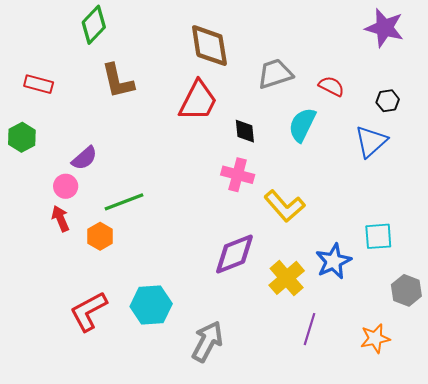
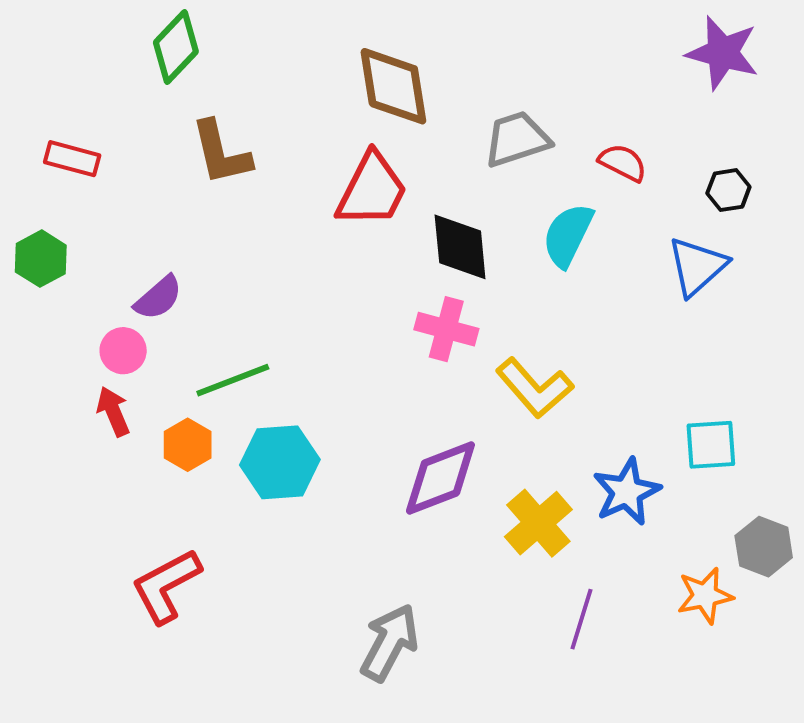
black diamond: (245, 131) -> (460, 247), size x1.5
cyan hexagon: (151, 305) -> (280, 462), moved
orange star: (375, 338) -> (705, 596), moved

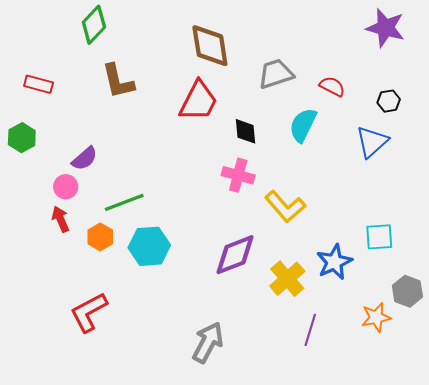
black diamond: (460, 247) -> (245, 131), size x0.7

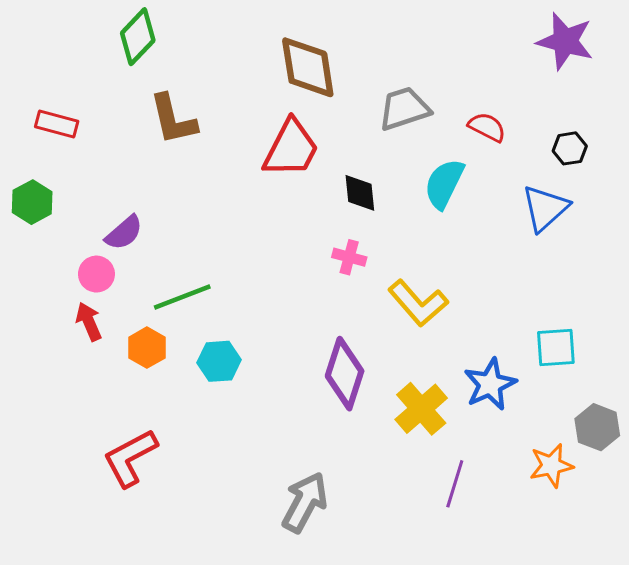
pink cross: (238, 175) -> (349, 257), size x0.7
cyan hexagon: (149, 246) -> (219, 361), size x0.7
purple diamond: (235, 255) -> (345, 374), turned -51

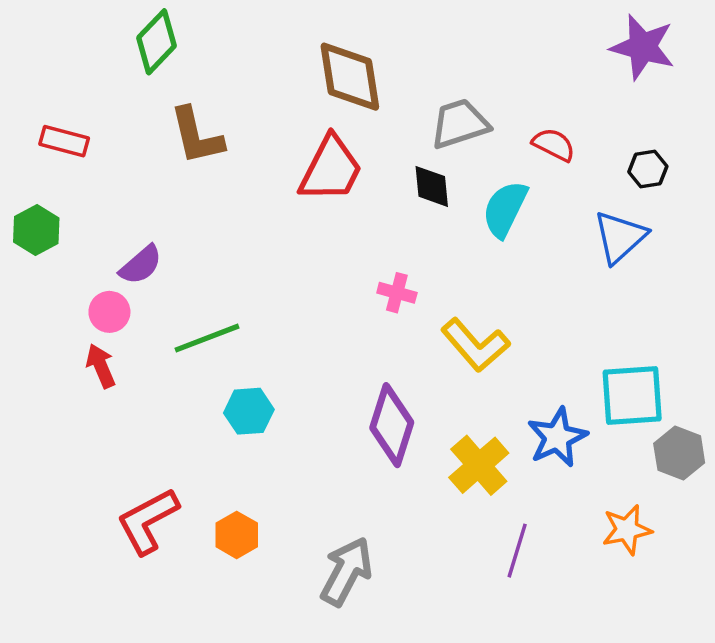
black diamond: (360, 193) -> (432, 186), moved
orange hexagon: (147, 348) -> (237, 535), moved
cyan square: (556, 348) -> (632, 396), size x1.4
gray hexagon: (597, 427) -> (679, 453), moved

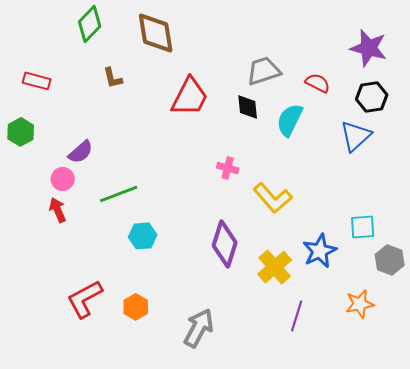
purple star: (643, 47) -> (369, 48), moved
brown diamond: (350, 77) -> (156, 33), moved
brown L-shape: (197, 136) -> (113, 78), size x0.6
black hexagon: (648, 169) -> (372, 97), size x1.4
cyan square: (632, 396) -> (363, 227), size x0.7

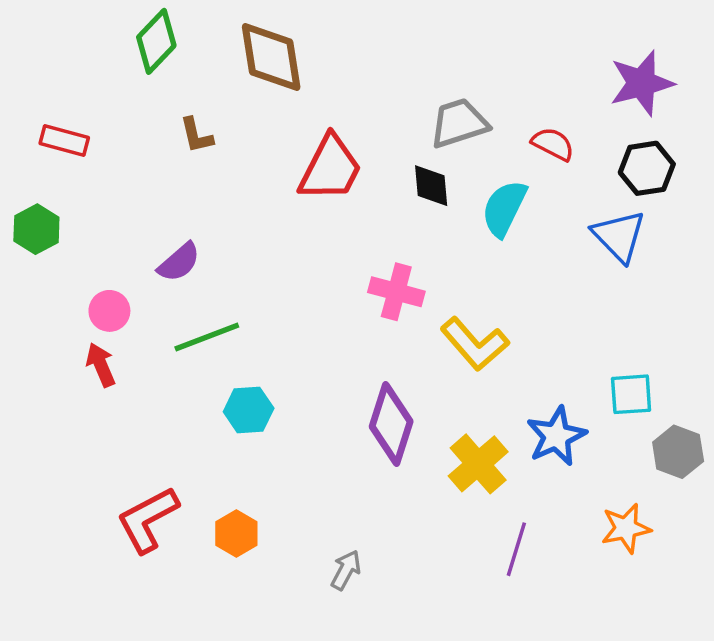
purple star: (369, 48) -> (642, 83), turned -30
blue triangle: (356, 136) -> (619, 236), turned -32
purple semicircle: (81, 152) -> (179, 262), moved
pink cross: (228, 168) -> (396, 292), size x1.4
gray arrow: (199, 328) -> (346, 570), size x0.6

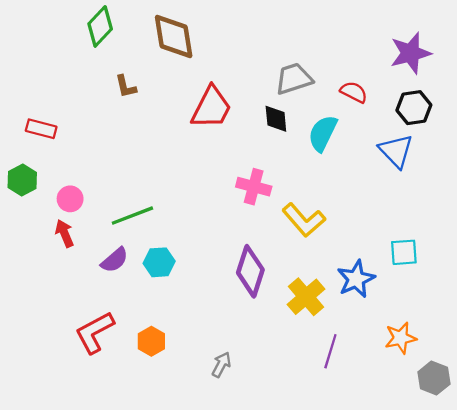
red rectangle: (64, 140) -> (41, 129), moved
green hexagon: (36, 229) -> (22, 180), moved
purple semicircle: (179, 262) -> (115, 260), moved
gray hexagon: (678, 452) -> (434, 378), moved

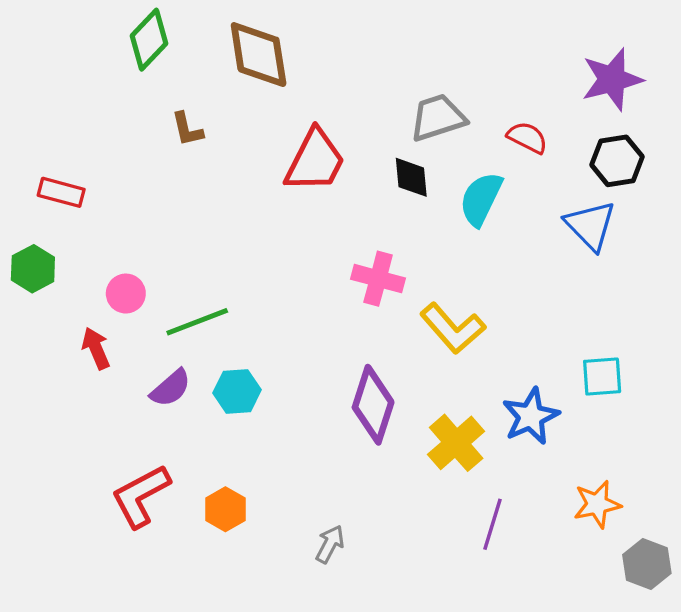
pink circle: (70, 199) -> (126, 294), moved

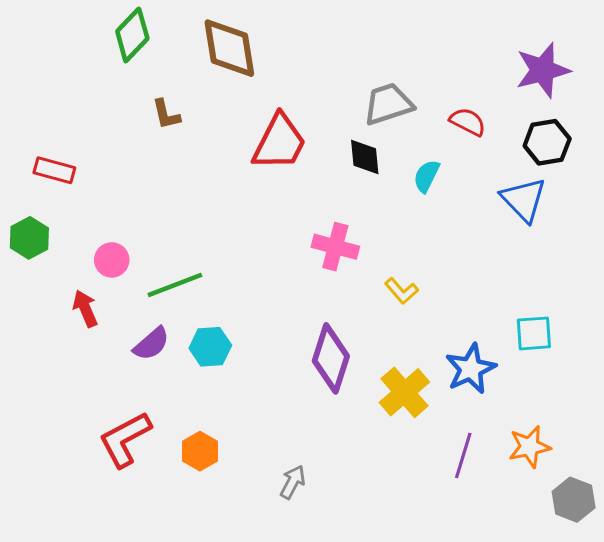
cyan semicircle: (481, 199) -> (426, 176), size x0.7
yellow L-shape: (453, 328) -> (401, 291), size x0.6
purple line: (493, 524) -> (463, 456), moved

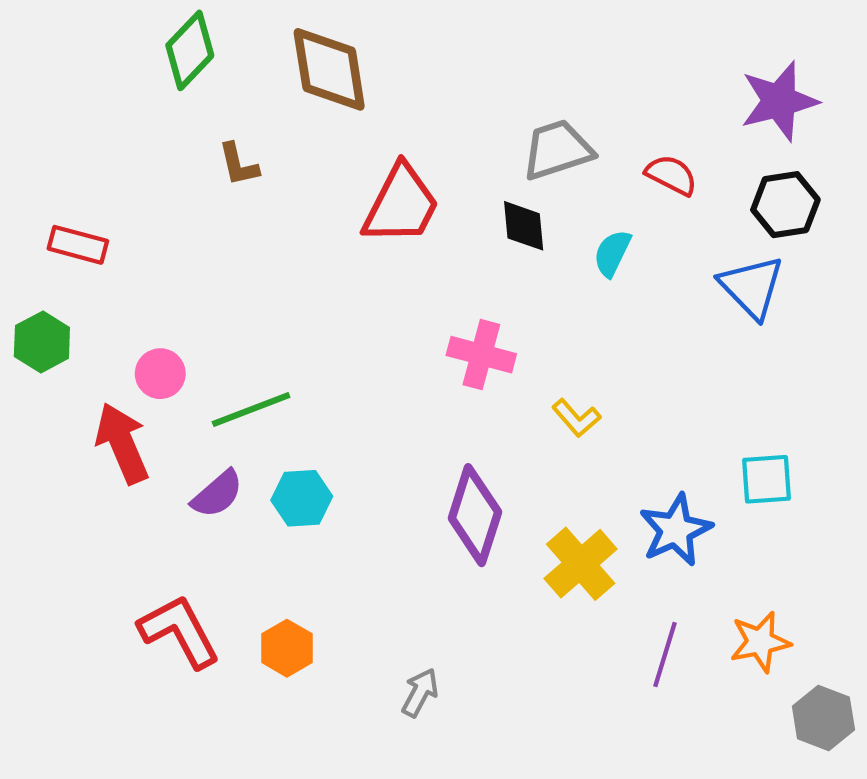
red arrow: (85, 308) -> (122, 443), size x1.5
red L-shape: (125, 439) -> (179, 631), turned 90

